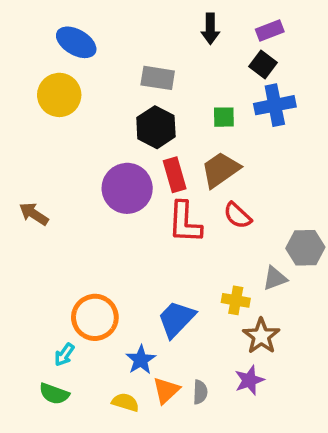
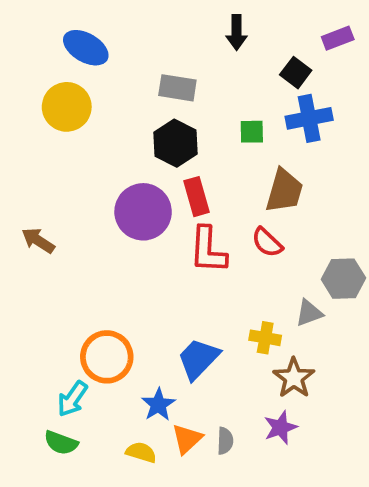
purple rectangle: (270, 30) -> (338, 38), moved
brown trapezoid: (220, 170) -> (284, 191), moved, turned 141
cyan arrow: (64, 355) -> (72, 399), size x1.4

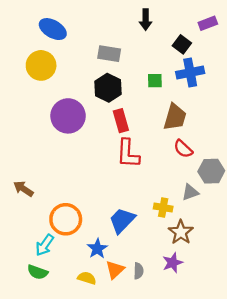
purple circle: (143, 212) -> (68, 116), moved
brown arrow: (38, 240) -> (23, 189), moved
red semicircle: (267, 242) -> (183, 149), moved

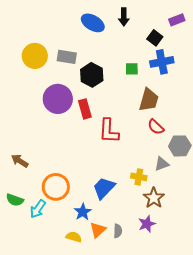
blue ellipse: (53, 29) -> (93, 23), moved
gray rectangle: (109, 54) -> (67, 57), moved
red rectangle: (121, 121) -> (85, 109), moved
green semicircle: (38, 272) -> (15, 200), moved

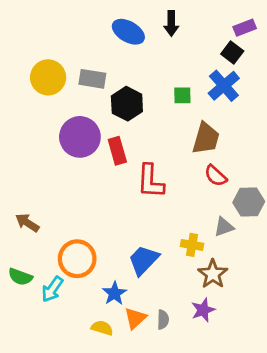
black square: (155, 38) -> (232, 52), moved
blue cross: (162, 62) -> (224, 86), turned -30

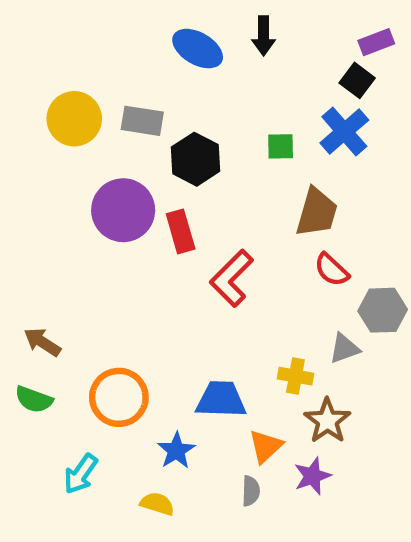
red L-shape: (150, 181) -> (232, 278), turned 42
blue trapezoid: (144, 260) -> (221, 399), turned 48
green semicircle: (20, 277) -> (34, 399), moved
cyan arrow: (52, 289) -> (81, 474), moved
orange triangle: (135, 318) -> (266, 446), moved

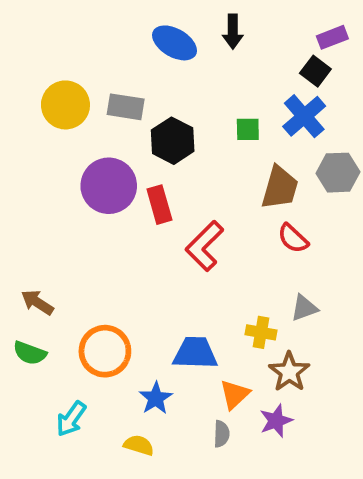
gray hexagon: (383, 310) -> (338, 173), moved

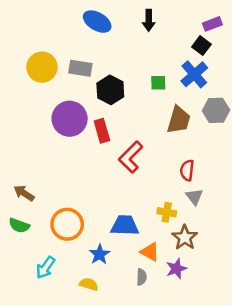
blue ellipse: (175, 43) -> (97, 22), moved
red semicircle: (293, 238) -> (187, 170), moved, turned 54
gray triangle: (304, 308) -> (194, 197), turned -48
orange triangle: (235, 394) -> (150, 252), turned -48

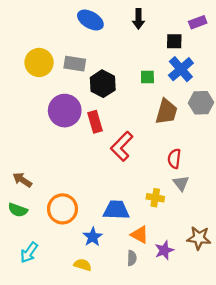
black square: (201, 46) -> (174, 41), moved, turned -36
brown star: (185, 237) -> (199, 238), moved, turned -30
cyan arrow: (46, 267) -> (29, 252), moved

